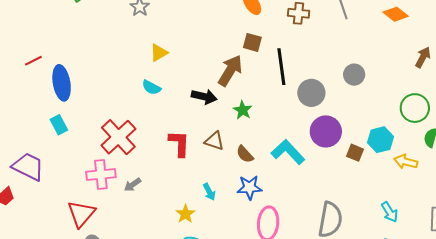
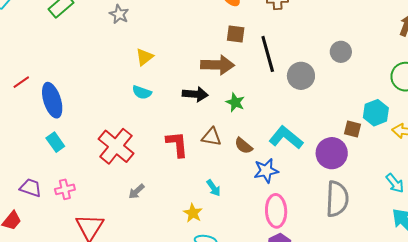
brown arrow: (230, 71) -> (218, 65), turned 68
purple circle: (326, 131) -> (332, 153), moved
purple trapezoid: (28, 167) -> (31, 188), size x0.7
pink cross: (101, 174) -> (65, 189), moved, size x0.7
blue star: (250, 187) -> (266, 171), moved

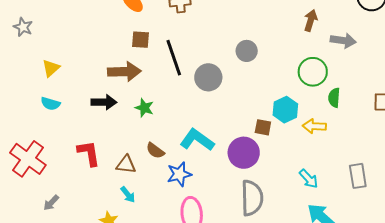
brown triangle: (212, 137) -> (126, 164), moved

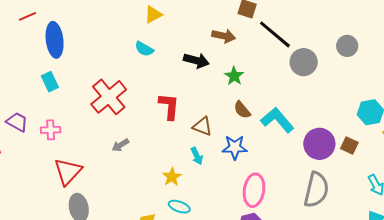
black line: (174, 58) -> (275, 34), turned -45
brown arrow: (124, 72) -> (224, 36), size x0.7
brown square: (263, 127) -> (349, 145), moved
brown semicircle: (155, 151) -> (242, 110), moved
blue star: (179, 174) -> (235, 147), moved

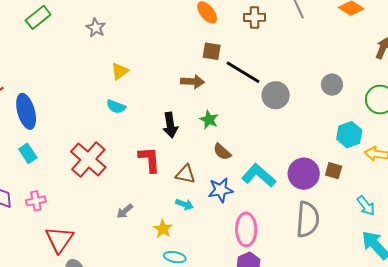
gray circle: (347, 46) -> (332, 85), moved
black arrow: (196, 61) -> (170, 125), moved, turned 75
cyan L-shape: (277, 120) -> (259, 175), moved
gray arrow: (120, 145) -> (125, 211), moved
cyan arrow: (197, 156) -> (184, 204), turned -36

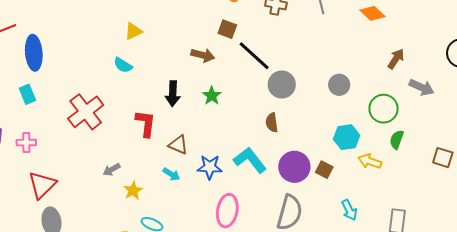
brown semicircle: (222, 152) -> (272, 123), moved, turned 30
yellow star: (163, 229) -> (133, 190), moved

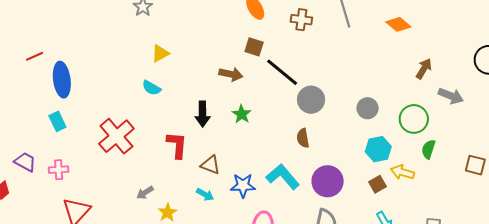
gray circle: (339, 85) -> (368, 108), moved
brown square: (324, 170) -> (377, 184), moved, turned 36

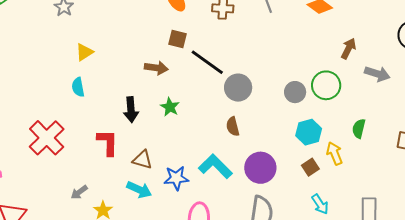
cyan semicircle: (151, 88) -> (78, 87), turned 54
green circle: (414, 119) -> (326, 85), moved
yellow arrow: (402, 172) -> (335, 153), turned 55
cyan arrow: (205, 194) -> (139, 190), size x1.4

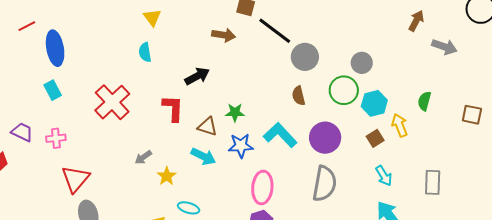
yellow triangle: (84, 52) -> (152, 18), turned -36
green circle: (326, 85) -> (344, 90), moved
green star: (170, 107) -> (235, 112), moved, turned -30
black arrow: (131, 110) -> (197, 76), turned -115

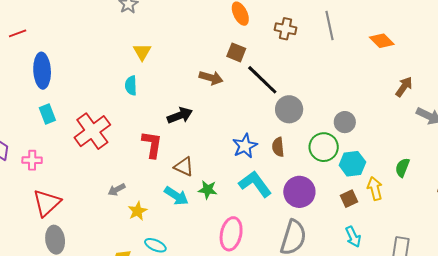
red line: (27, 26) -> (18, 33), moved
cyan rectangle: (53, 90) -> (47, 114), moved
green star: (235, 112) -> (208, 190), moved
blue star: (241, 146) -> (245, 146), moved, turned -30

